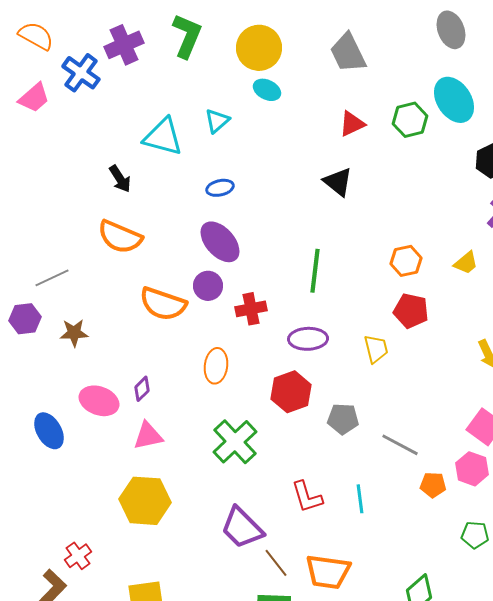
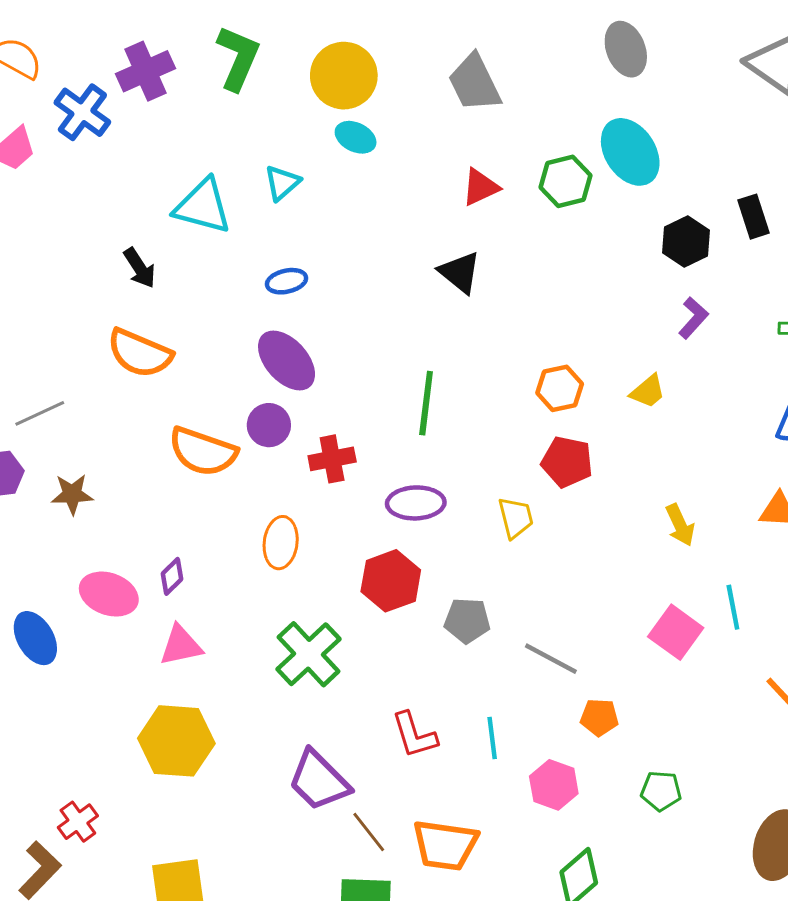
pink hexagon: (472, 469) -> (554, 785), moved

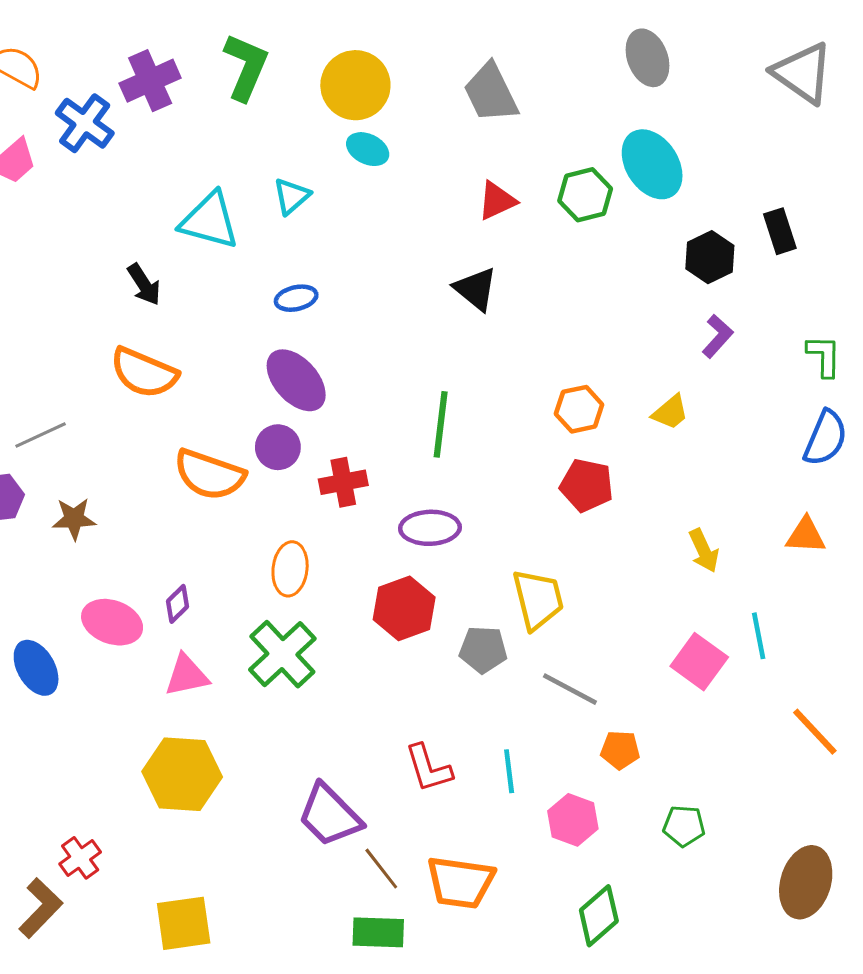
yellow trapezoid: (516, 518) -> (538, 599), moved, size x1.4
green cross: (309, 654) -> (282, 654), moved

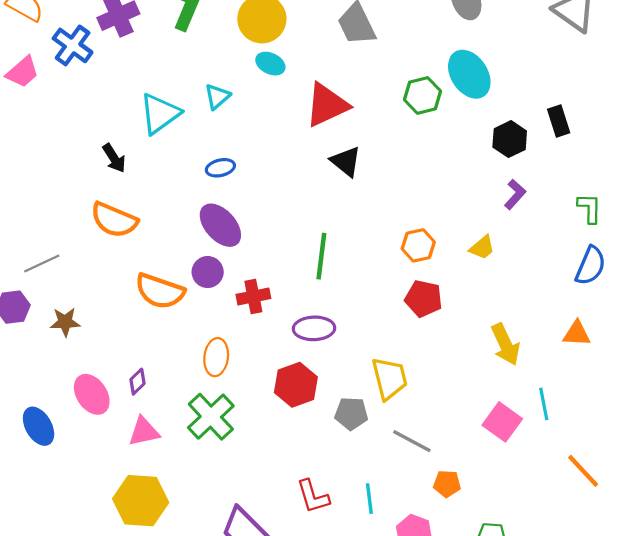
red triangle: (497, 201) -> (327, 105), moved, size x1.6
cyan triangle: (209, 221) -> (160, 114), turned -51
yellow arrow: (704, 551) -> (505, 344), size x1.4
pink ellipse: (112, 622) -> (92, 394), turned 36

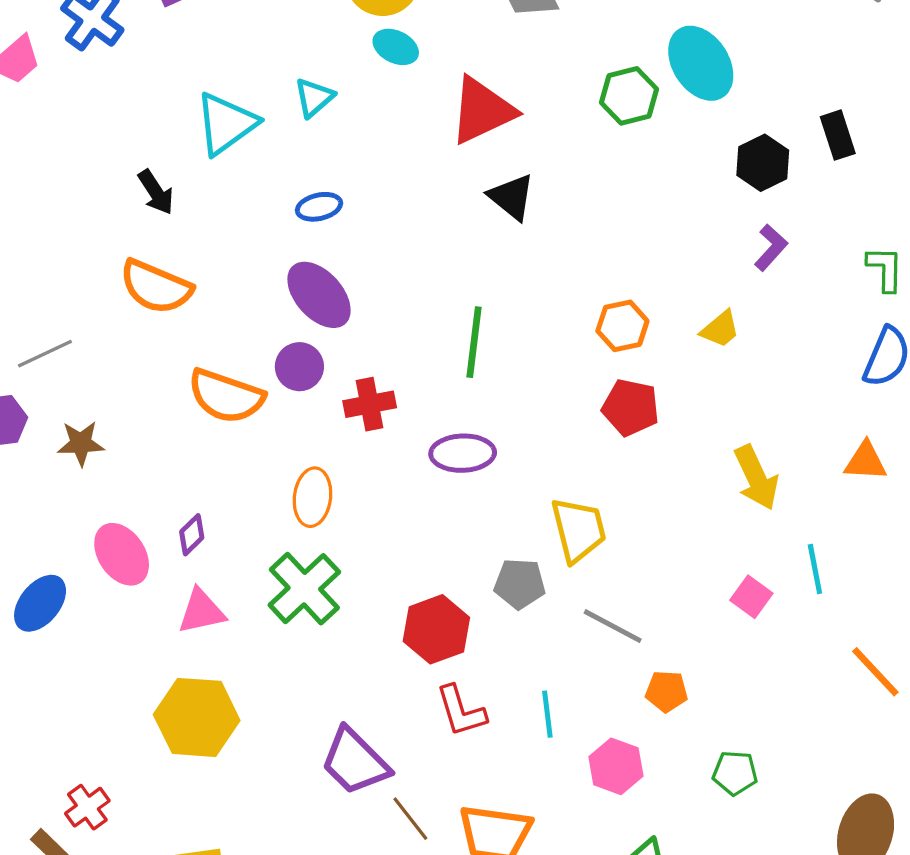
red hexagon: (296, 385) -> (436, 629), moved
pink square: (502, 422) -> (751, 597), size x0.7
blue ellipse: (39, 426) -> (40, 603), turned 69

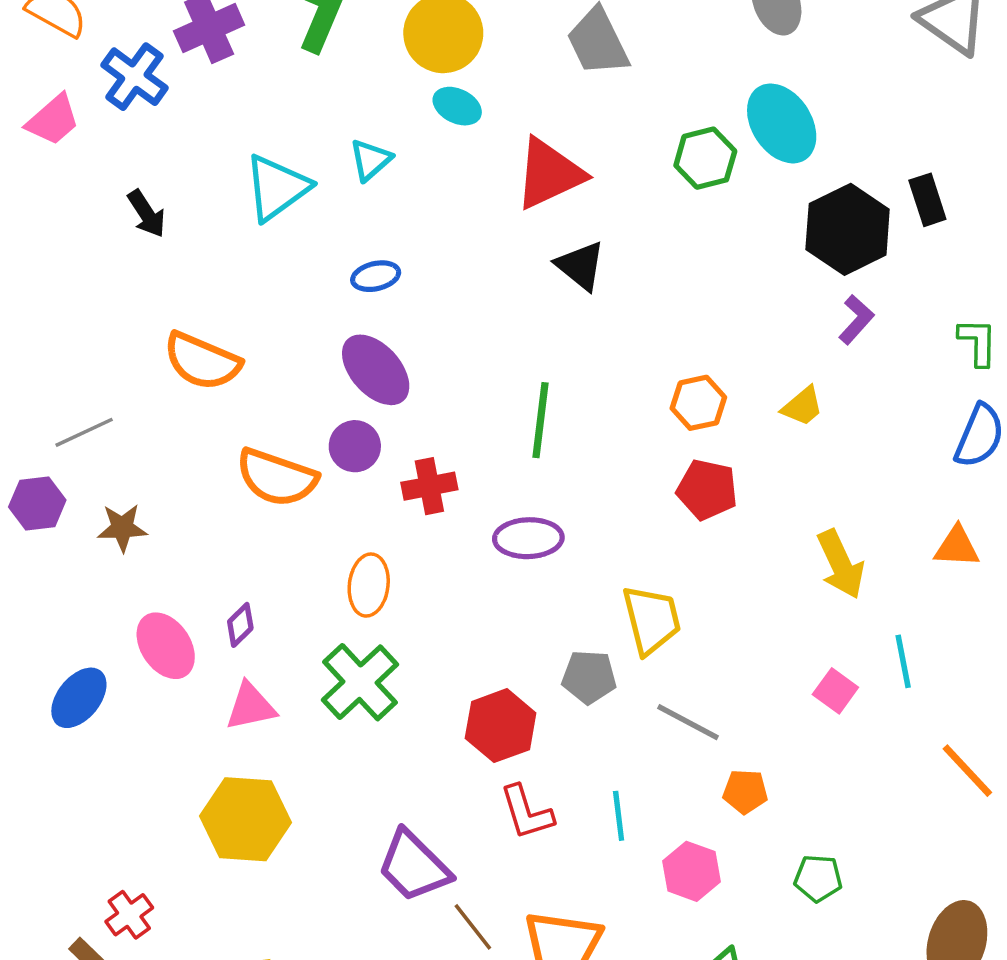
black hexagon: (763, 163) -> (848, 229), size x1.5
black arrow: (156, 192) -> (147, 214), moved

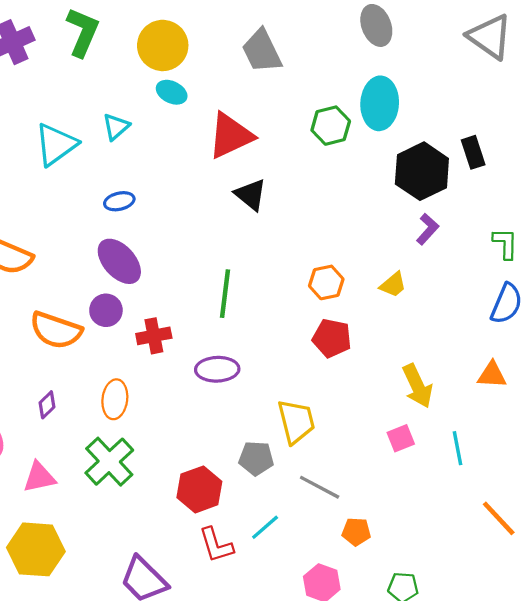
cyan ellipse: (782, 123) -> (380, 103), turned 36
purple diamond: (240, 625) -> (47, 405), moved
pink square: (835, 691) -> (401, 438), moved, turned 32
cyan line: (619, 816) -> (265, 527), moved, turned 56

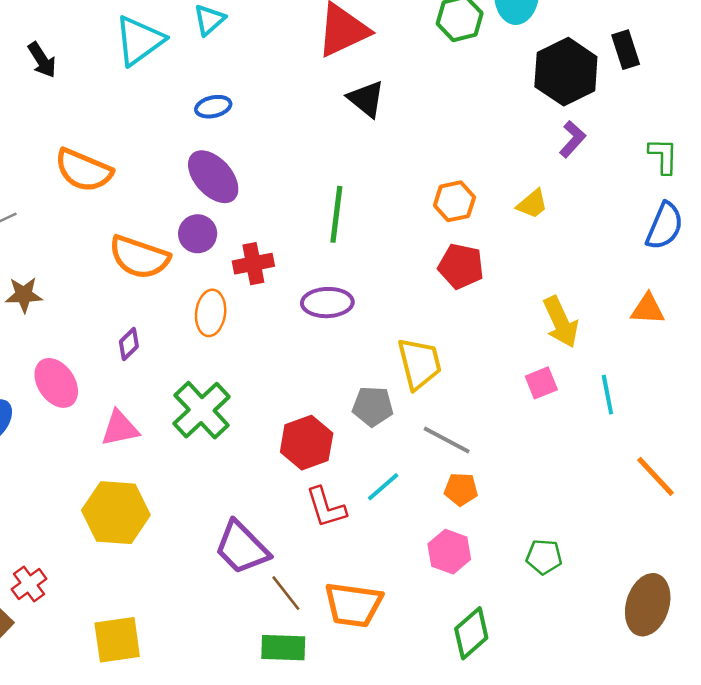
orange ellipse: (115, 399) -> (211, 313), moved
orange pentagon: (356, 532) -> (461, 489), moved

